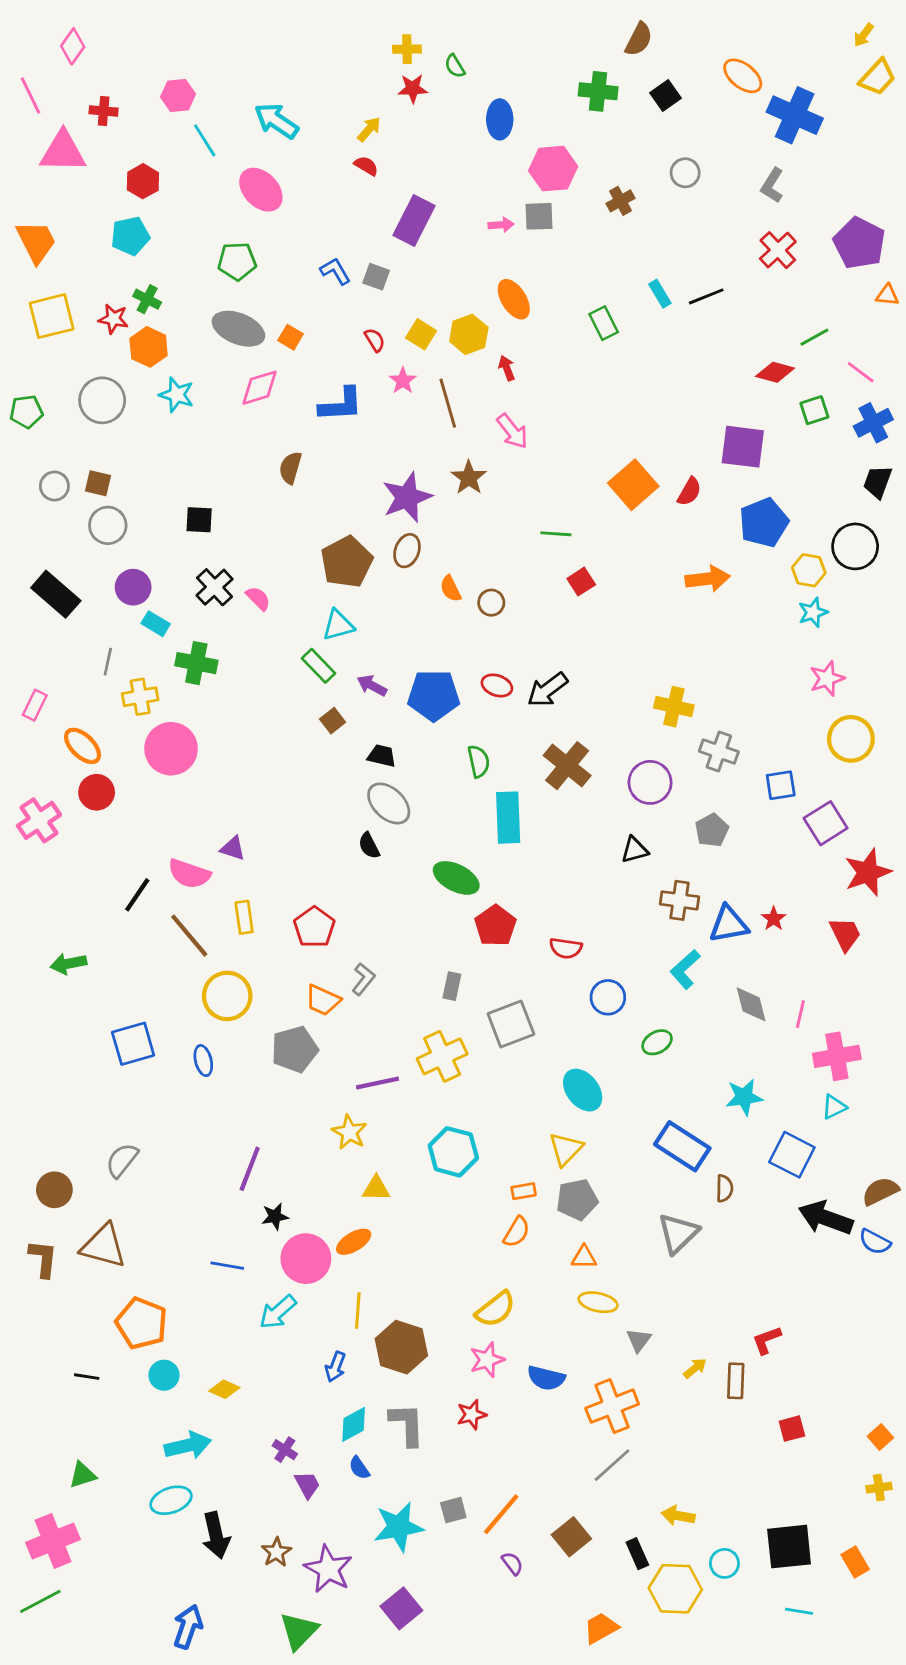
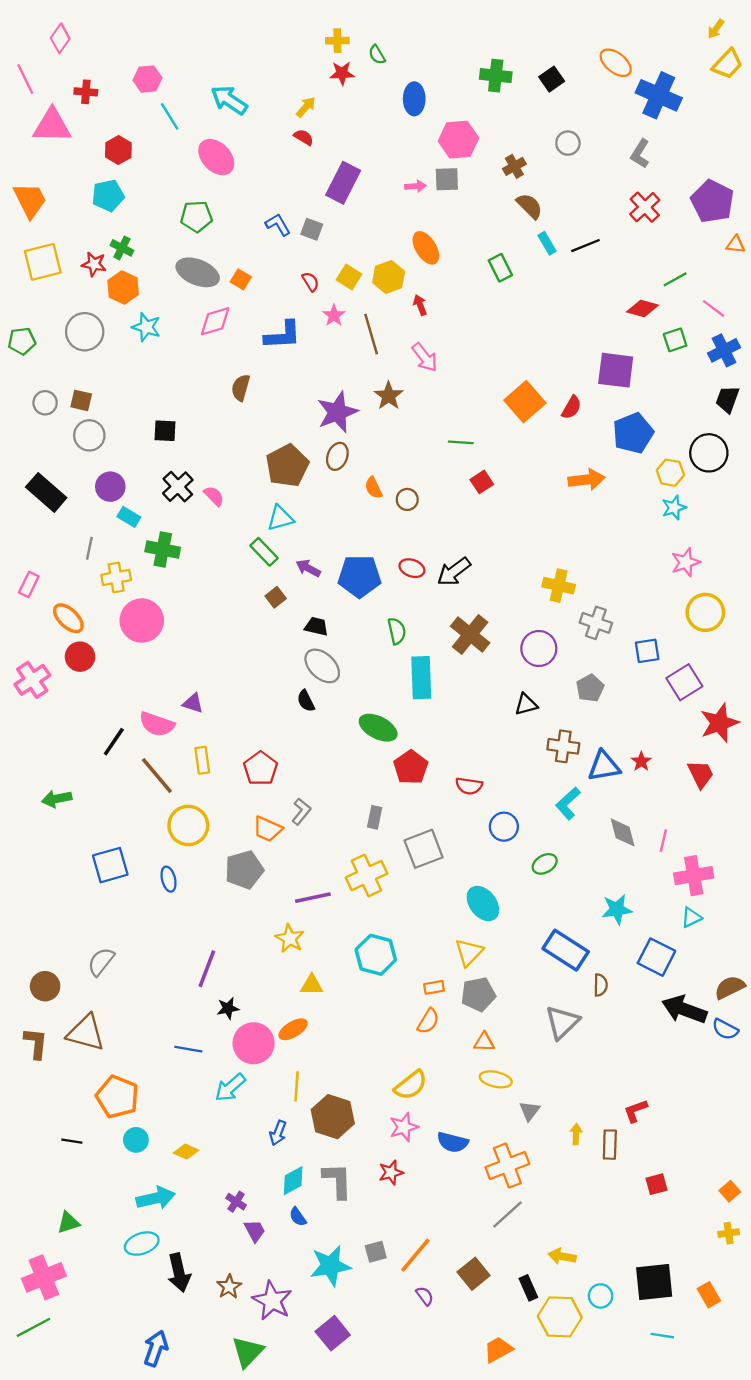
brown semicircle: (639, 39) -> (530, 206), moved, turned -72
yellow arrow: (695, 1368) -> (576, 1134), turned -48

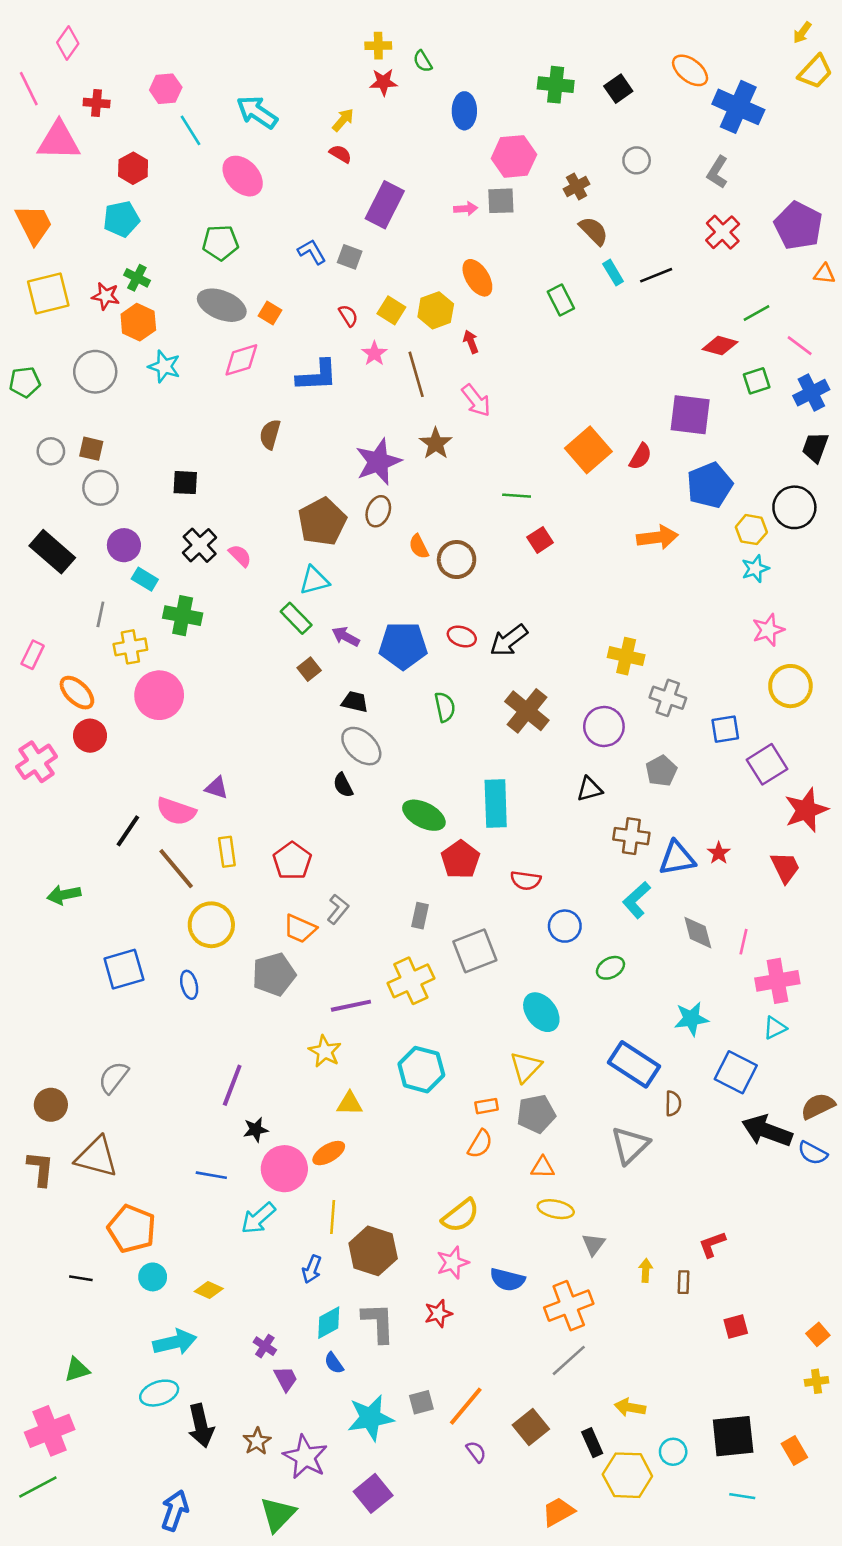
brown circle: (407, 499) -> (457, 560), size x1.5
cyan rectangle: (421, 678) -> (496, 803), moved
brown rectangle: (610, 1145) -> (684, 1282), size x0.7

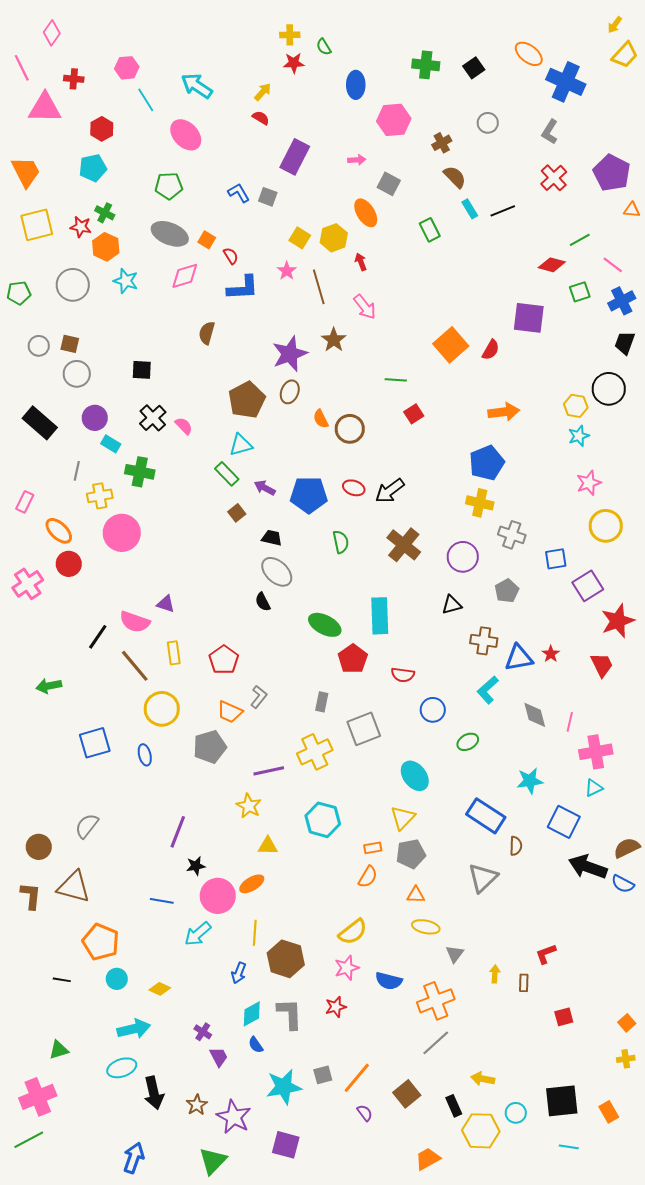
gray square: (501, 201) -> (389, 184), moved, turned 30
red semicircle: (348, 316) -> (231, 256), moved
blue pentagon: (710, 485) -> (487, 463), moved
purple square: (373, 1493) -> (286, 1145), turned -36

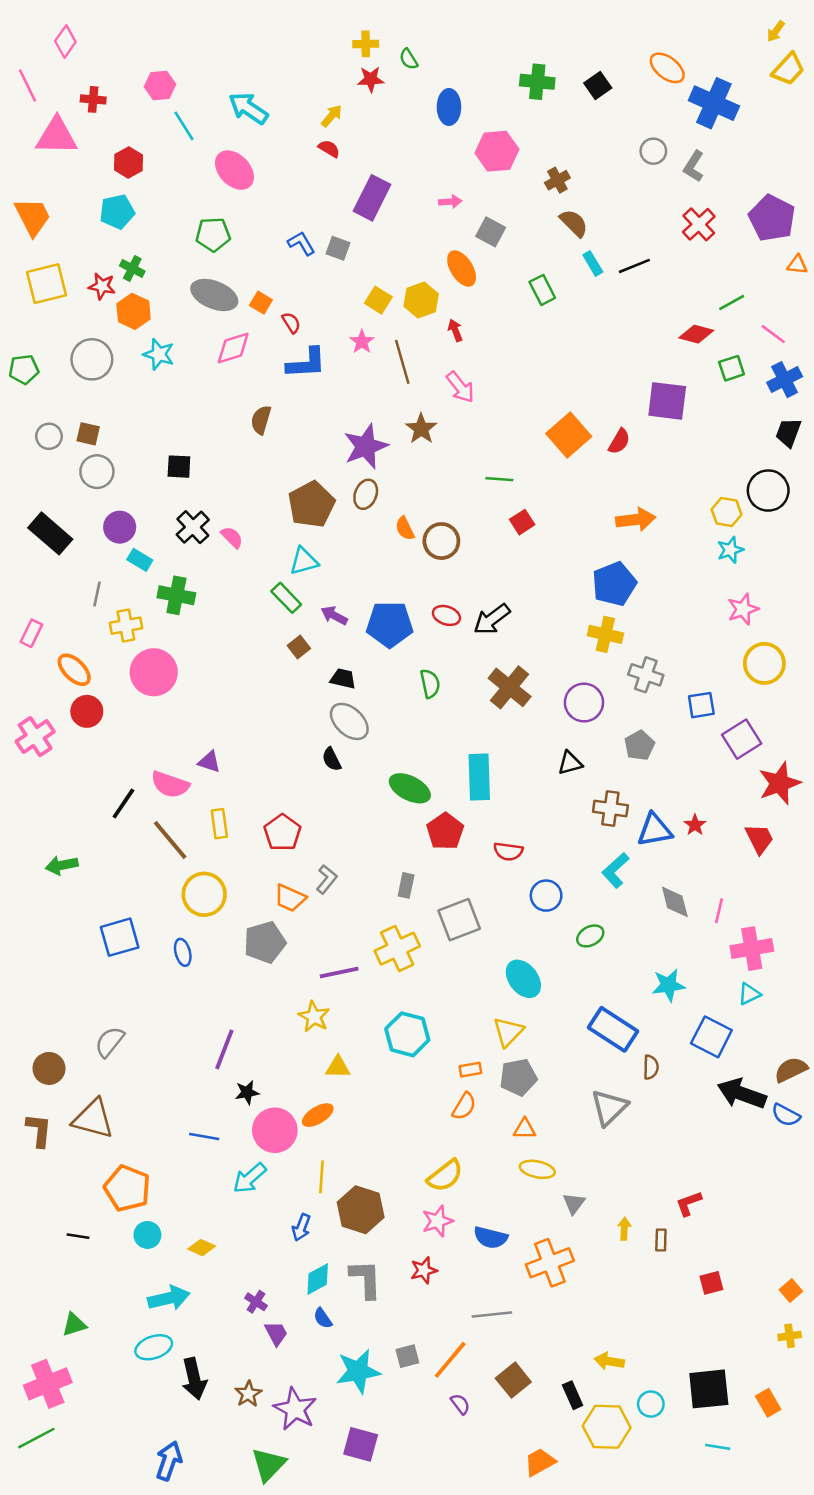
gray circle: (488, 123) -> (653, 151), moved
gray line: (436, 1043) -> (492, 1314), moved, turned 36

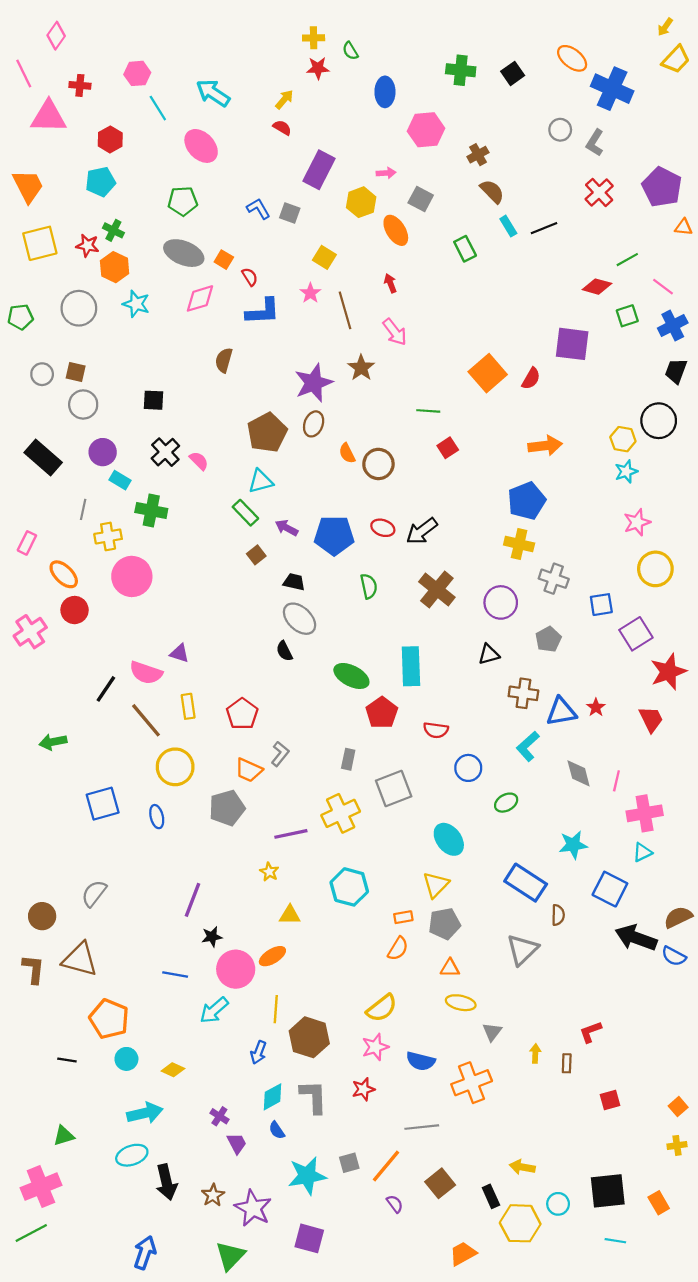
yellow hexagon: (421, 300) -> (361, 202), moved
yellow star: (314, 1017) -> (269, 872), size x0.7

